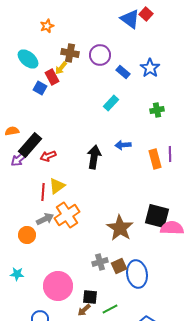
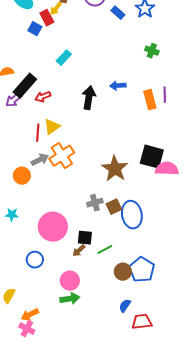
cyan rectangle: (111, 103) -> (64, 58), moved
green cross: (157, 110) -> (152, 51), turned 32

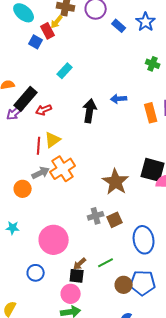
blue ellipse: (132, 215) -> (144, 240), moved
black square: (85, 238) -> (77, 276), moved
blue pentagon: (142, 270) -> (143, 283), turned -30

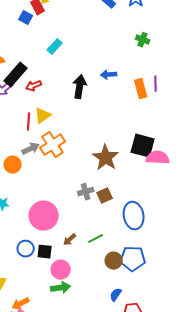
black square: (77, 276) -> (45, 252), moved

